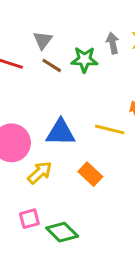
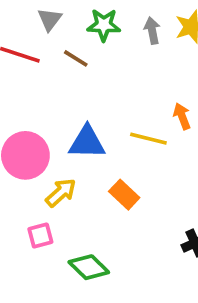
gray triangle: (43, 40) -> (50, 19), moved
green star: (84, 60) -> (104, 25), moved
pink square: (29, 219) -> (40, 236), moved

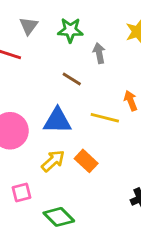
gray arrow: (152, 31) -> (99, 53), moved
brown line: (76, 58) -> (72, 79), moved
yellow arrow: (61, 193) -> (53, 161), moved

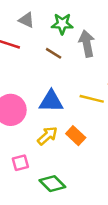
gray triangle: (29, 26) -> (27, 20), turned -42
gray arrow: (99, 53) -> (87, 43), size x1.5
brown line: (72, 79) -> (54, 53), moved

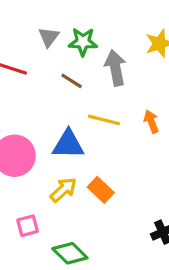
gray triangle: (27, 20) -> (49, 37), moved, turned 42
yellow line: (92, 99) -> (104, 120), moved

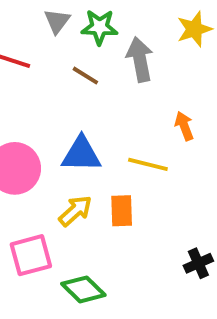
yellow line: (104, 120) -> (148, 164), moved
orange rectangle: (101, 190) -> (122, 211), turned 45
pink square: (28, 226) -> (31, 255), size x1.5

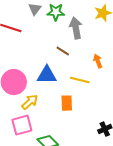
brown line: (85, 76) -> (63, 51), moved
yellow arrow: (75, 211) -> (30, 102), moved

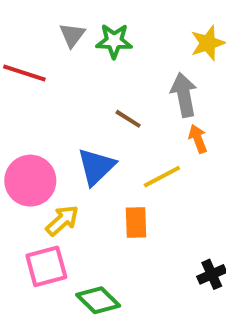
gray arrow: (76, 28) -> (184, 95), moved
blue triangle: (47, 75) -> (96, 167), turned -45
yellow line: (80, 80) -> (162, 177), turned -42

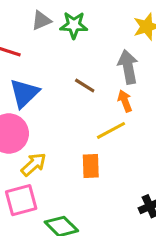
gray triangle: (72, 35) -> (41, 20), turned 30
orange arrow: (198, 139) -> (125, 101), moved
blue triangle: (96, 167) -> (24, 93), moved

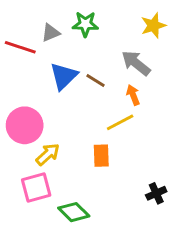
gray triangle: (41, 20) -> (51, 33), moved
gray arrow: (128, 67) -> (136, 63), turned -40
blue triangle: (24, 93) -> (64, 76), moved

